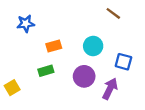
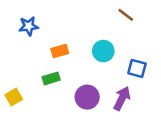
purple circle: (84, 76) -> (87, 97), moved

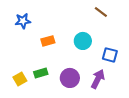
green rectangle: (51, 78) -> (41, 73), moved
yellow square: (14, 97) -> (20, 79), moved

